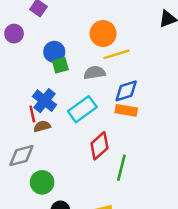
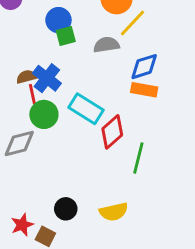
yellow line: (116, 54) -> (133, 23), turned -30
cyan rectangle: (82, 109) -> (86, 109), moved, turned 68
brown semicircle: (42, 126) -> (27, 77), moved
green circle: (42, 182) -> (44, 114), moved

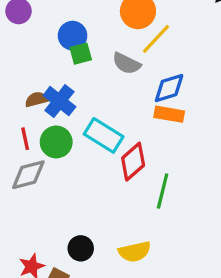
gray semicircle: (106, 45) -> (127, 63), turned -145
red line: (32, 94) -> (25, 139), moved

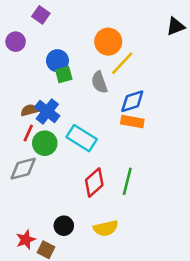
gray semicircle: (127, 63) -> (99, 82), turned 45
red line: (25, 139) -> (28, 133), moved, turned 36
red diamond: (133, 162) -> (94, 183), moved

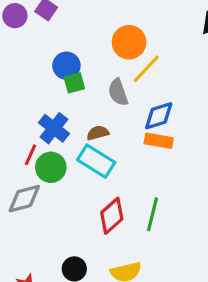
purple circle: (16, 42) -> (15, 16), moved
brown semicircle: (30, 110) -> (98, 133), moved

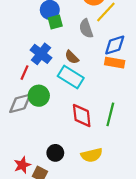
brown semicircle: (98, 133) -> (72, 57), turned -120
green circle: (51, 167) -> (39, 96), moved
red diamond: (112, 216) -> (82, 115), turned -55

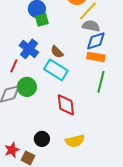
gray semicircle: (86, 29) -> (91, 26), moved, turned 120
green line: (110, 114) -> (101, 82), moved

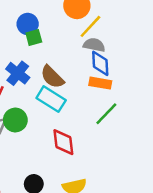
blue diamond: (96, 41) -> (100, 63), turned -75
brown semicircle: (57, 52) -> (52, 77), size x1.5
green line: (101, 82) -> (106, 114), turned 30

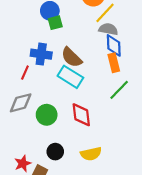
blue cross: (18, 73) -> (41, 54), turned -30
orange rectangle: (100, 83) -> (114, 63), turned 66
green circle: (15, 120) -> (47, 115), moved

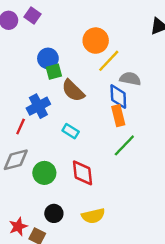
gray semicircle: (108, 29) -> (130, 79), moved
blue cross: (41, 54) -> (38, 106), turned -36
brown semicircle: (71, 57) -> (73, 91), moved
cyan rectangle: (70, 77) -> (71, 131), size x0.6

